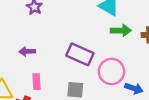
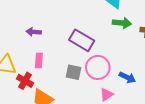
pink circle: (111, 71) -> (98, 67), moved

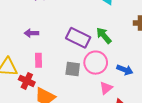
green arrow: (122, 23) -> (104, 36), moved, turned -132

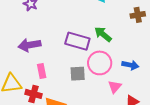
purple arrow: (31, 33) -> (29, 45), size x1.5

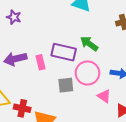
pink rectangle: (42, 71) -> (41, 62), moved
pink triangle: (115, 87) -> (104, 96), turned -32

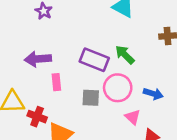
pink rectangle: (41, 62) -> (56, 82), moved

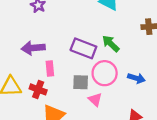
red cross: (37, 117) -> (38, 89), moved
pink triangle: (133, 117) -> (95, 100), moved

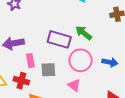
gray square: (81, 82) -> (48, 70), moved

